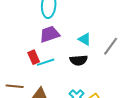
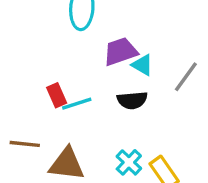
purple trapezoid: (50, 34) -> (120, 52), moved

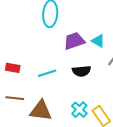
cyan triangle: (142, 65) -> (98, 41), moved
red rectangle: (57, 95) -> (13, 68), moved, turned -56

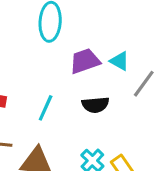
cyan line: (47, 73) -> (46, 108), turned -48

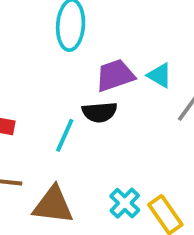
black semicircle: (95, 105) -> (100, 112), moved

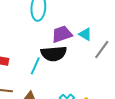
black semicircle: (100, 112) -> (54, 54), size x1.4

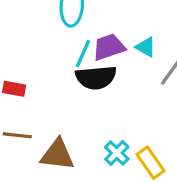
cyan line: (35, 66) -> (83, 53), moved

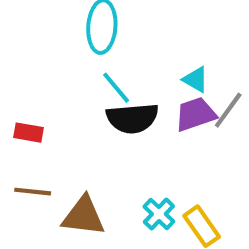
purple trapezoid: (109, 47) -> (196, 114), moved
cyan line: (83, 53) -> (116, 88), turned -64

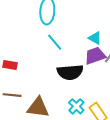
black semicircle: (132, 118) -> (70, 72), moved

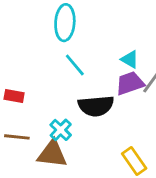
cyan cross: (76, 106) -> (61, 130), moved

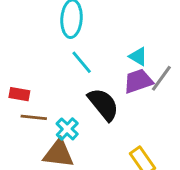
black semicircle: (96, 106) -> (103, 104), turned -124
brown line: (17, 137) -> (34, 117), moved

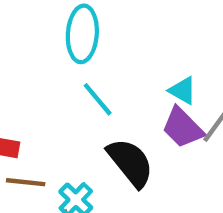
purple trapezoid: (138, 81) -> (183, 128), turned -116

